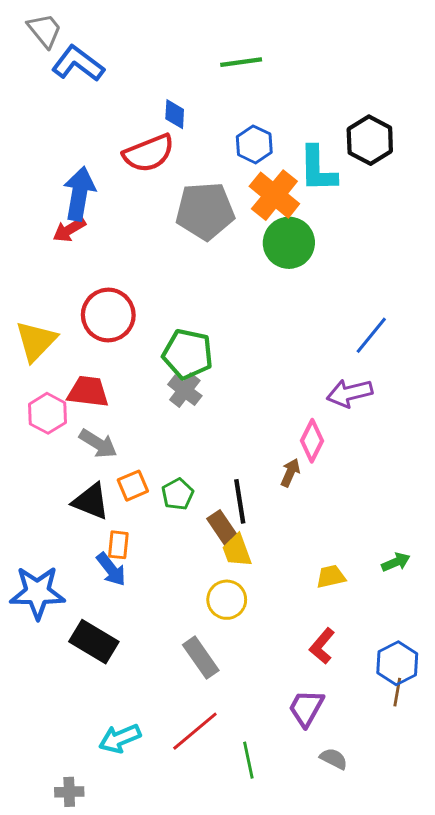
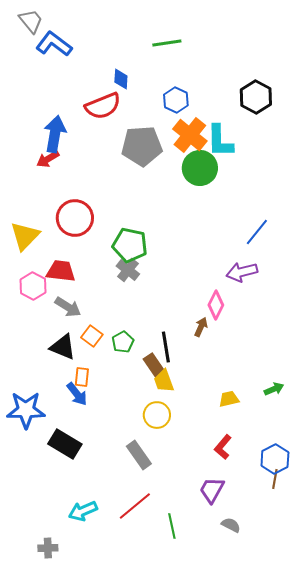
cyan L-shape: (318, 169) -> (220, 141), moved
orange square: (133, 486) -> (92, 336), turned -30

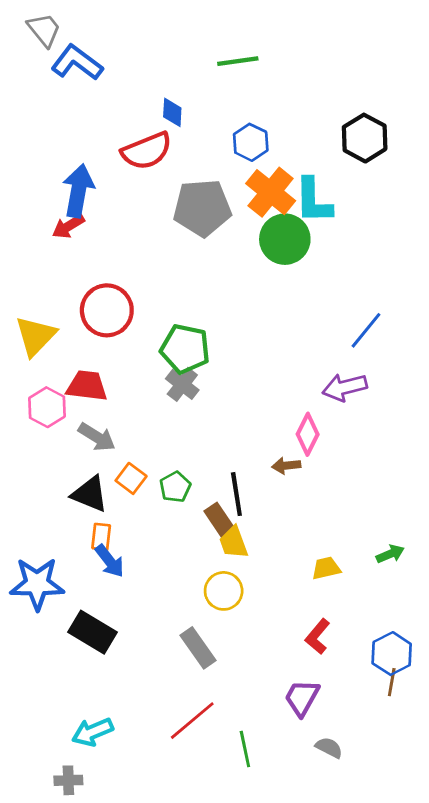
brown arrow: (201, 327) -> (286, 466), turned -120
orange rectangle: (82, 377) -> (101, 537), moved
cyan arrow: (83, 511) -> (93, 732), moved

